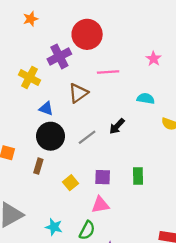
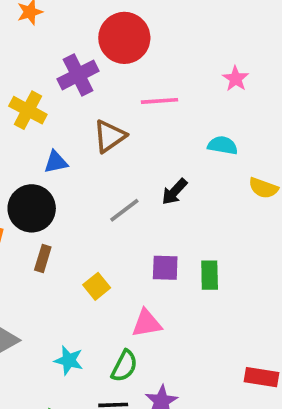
blue triangle: (46, 109) -> (56, 162), turned -32
black circle: (51, 136) -> (32, 208), moved
purple square: (103, 177) -> (165, 268), moved

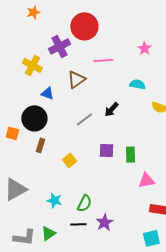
blue triangle: (56, 162) -> (47, 93), turned 32
pink triangle: (147, 323) -> (146, 180), moved

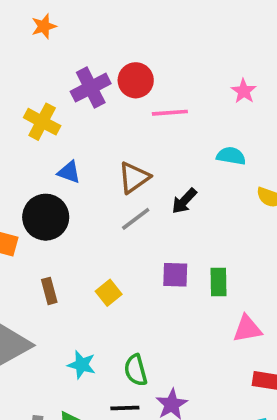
red circle: (84, 26) -> (136, 80), moved, size x0.7
brown triangle: (76, 79) -> (134, 178), moved
brown rectangle: (40, 145) -> (49, 291), moved, turned -32
green semicircle: (84, 203) -> (136, 370), turned 138

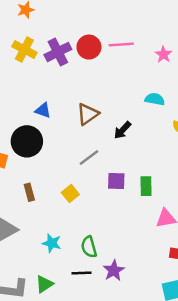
pink line: (170, 113) -> (121, 45), moved
yellow cross: (42, 122) -> (24, 50), moved
gray line: (136, 219) -> (89, 157), moved

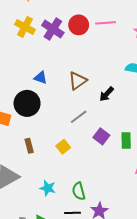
purple cross: (58, 52) -> (53, 29), turned -30
purple square: (116, 181) -> (101, 136), turned 35

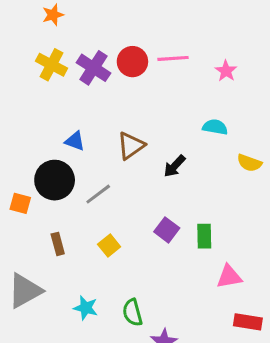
gray line: (79, 117) -> (98, 194), moved

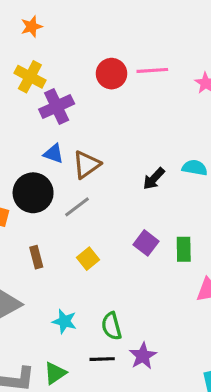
purple cross: (94, 68) -> (57, 107), moved, turned 32
cyan semicircle: (215, 127) -> (195, 168), moved
brown triangle: (131, 146) -> (86, 165), moved

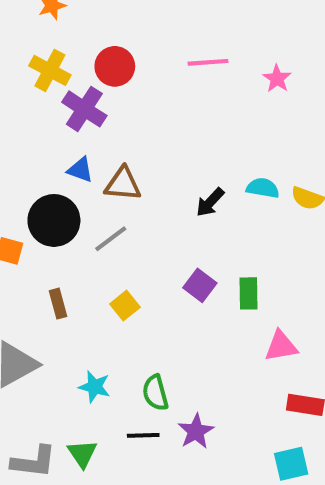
red circle: (112, 74) -> (115, 66), moved
purple cross: (57, 107) -> (84, 109), turned -32
brown triangle: (86, 165) -> (123, 184), turned 40
green triangle: (55, 373) -> (82, 454), turned -30

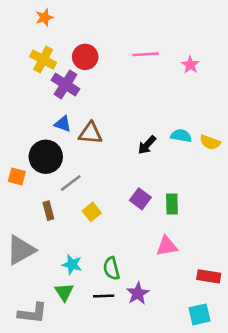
gray line: (111, 239) -> (71, 183), moved
pink triangle: (281, 346) -> (167, 246), moved
green triangle: (82, 454) -> (64, 292), moved

